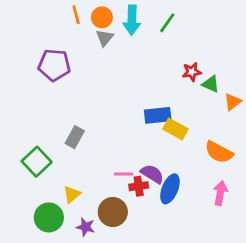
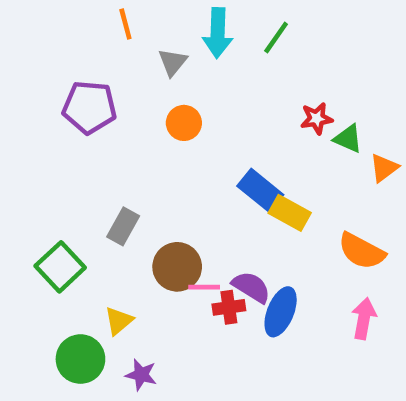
orange circle: (102, 17) -> (184, 123), moved
blue rectangle: (158, 115) -> (260, 190), turned 45
brown circle: (113, 212) -> (177, 267), moved

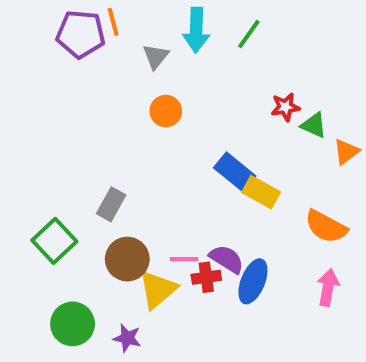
purple pentagon: (89, 107) -> (81, 34), moved
brown circle: (177, 267) -> (127, 259), moved
yellow triangle: (119, 321) -> (158, 289), moved, size x1.5

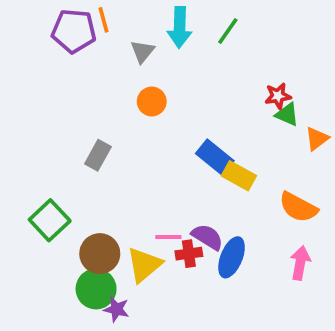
red star: (285, 107) -> (278, 96), moved
gray rectangle: (111, 204) -> (98, 155), moved
brown circle: (127, 259) -> (100, 254), moved
green circle: (73, 324) -> (96, 289), moved

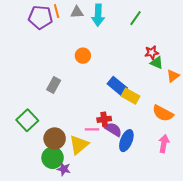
green line: (228, 31) -> (136, 18), moved
gray triangle: (142, 51) -> (77, 12), moved, turned 48
red cross: (189, 254) -> (104, 119), moved

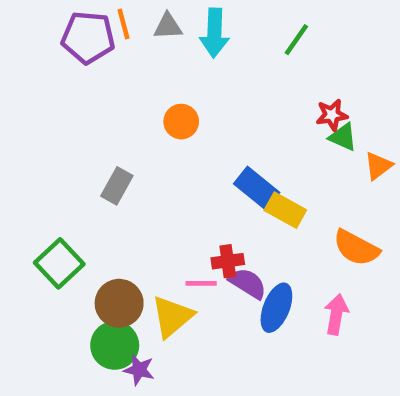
pink arrow: (164, 144) -> (336, 314), moved

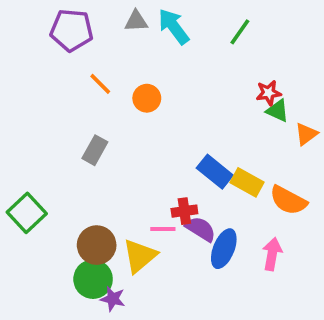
orange line: (124, 24) -> (100, 84), moved, turned -30
cyan arrow: (214, 33) -> (174, 27), turned 141
blue rectangle: (257, 188) -> (215, 172), moved
yellow rectangle: (285, 210) -> (247, 182), moved
green square: (59, 263) -> (27, 213), moved

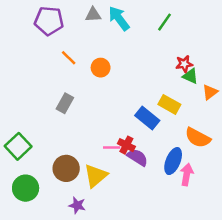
yellow rectangle: (247, 182) -> (169, 104), moved
red cross: (184, 211) -> (126, 145), turned 35
pink line: (163, 229) -> (112, 148), moved
blue ellipse: (224, 249) -> (173, 161), moved
green circle: (93, 279) -> (26, 188), moved

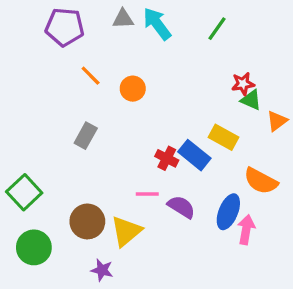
red cross: (126, 145) -> (167, 158), moved

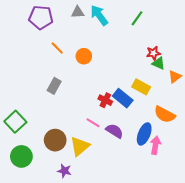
pink line: (147, 194) -> (93, 123), turned 32

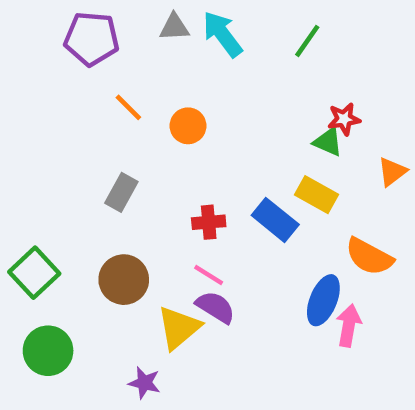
green triangle: (158, 63) -> (328, 142), moved
red cross: (105, 100) -> (209, 222), moved, turned -32
purple semicircle: (114, 131) -> (216, 307), moved
brown circle: (55, 140) -> (124, 280), moved

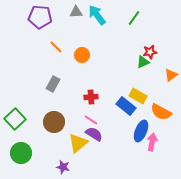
green triangle: (328, 142) -> (143, 62), turned -48
yellow rectangle: (316, 195) -> (138, 96), moved
blue rectangle: (275, 220) -> (126, 106), moved

